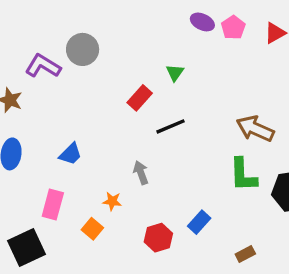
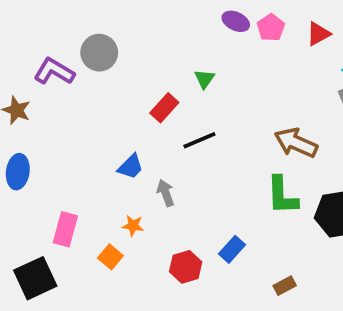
blue trapezoid: (70, 154) -> (131, 167), moved

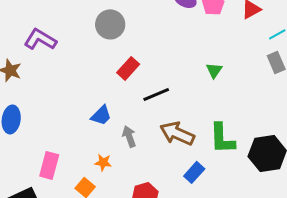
gray circle: (99, 53) -> (110, 24), moved
green triangle: (204, 79) -> (214, 70), moved
brown arrow: (296, 143) -> (177, 133), moved
blue rectangle: (232, 249) -> (194, 172), moved

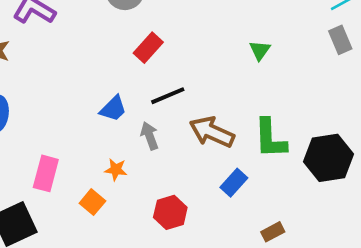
black line: (156, 94) -> (168, 96), moved

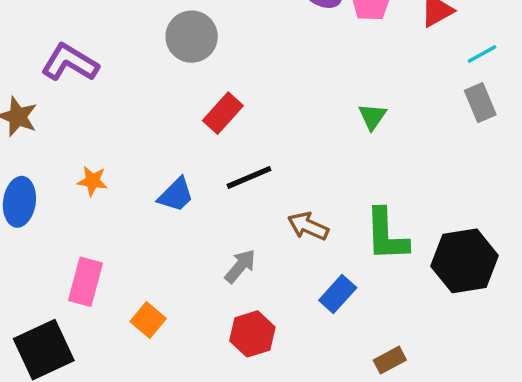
brown arrow: (212, 132) -> (308, 226), size x0.7
gray arrow: (150, 136) -> (240, 266), moved, turned 60
orange star: (116, 170) -> (92, 181), moved

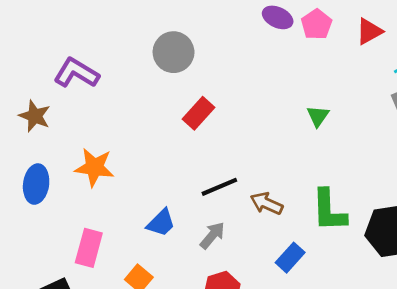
black line: (249, 177) -> (219, 187), moved
orange star: (92, 181) -> (94, 167), size x1.6
blue trapezoid: (176, 195) -> (161, 223), moved

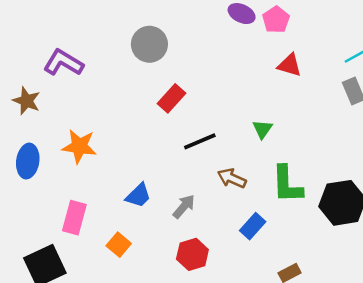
red triangle: (369, 31) -> (290, 65), moved, turned 45
green triangle: (318, 116) -> (262, 129), moved
black line: (219, 187) -> (200, 141), moved

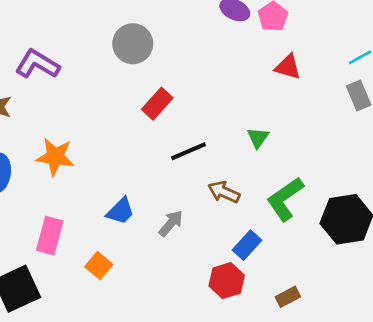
green L-shape: (287, 184) -> (285, 199), turned 57
red hexagon: (192, 254) -> (227, 281), moved

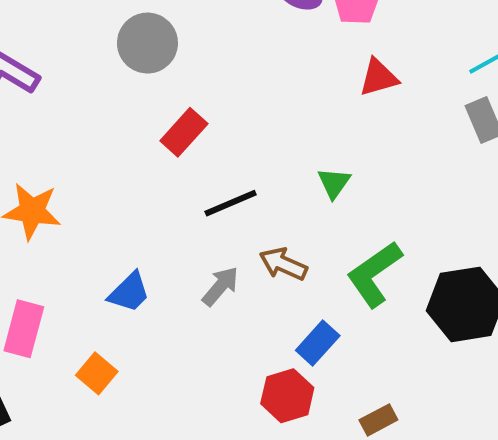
red triangle: (288, 67) -> (378, 77), turned -32
gray arrow: (171, 223) -> (220, 286), moved

